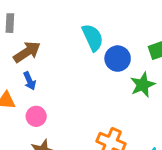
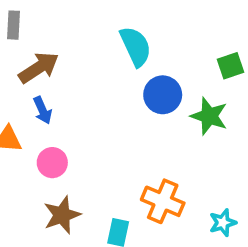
blue circle: (118, 59) -> (163, 95), moved
green star: (143, 85) -> (209, 116), turned -30

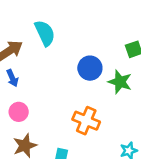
cyan semicircle: (136, 46) -> (45, 33), moved
orange cross: (163, 201) -> (86, 121), moved

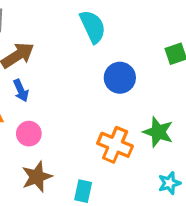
cyan semicircle: (45, 33) -> (93, 27), moved
green star: (120, 82) -> (158, 132), moved

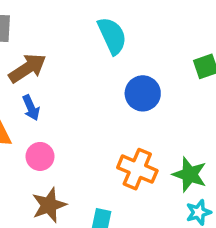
green star: (158, 132) -> (190, 174), moved

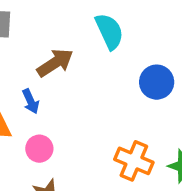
brown arrow: (27, 68) -> (55, 63), moved
blue circle: (143, 93) -> (157, 82), moved

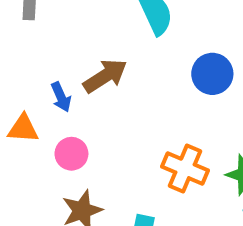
brown arrow: (55, 63) -> (105, 76), moved

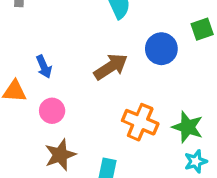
brown arrow: (105, 76) -> (111, 67), moved

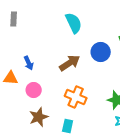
orange cross: (140, 122) -> (76, 97), moved

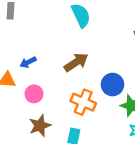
blue circle: (101, 52) -> (113, 85), moved
blue arrow: (29, 63) -> (28, 62), turned 88

